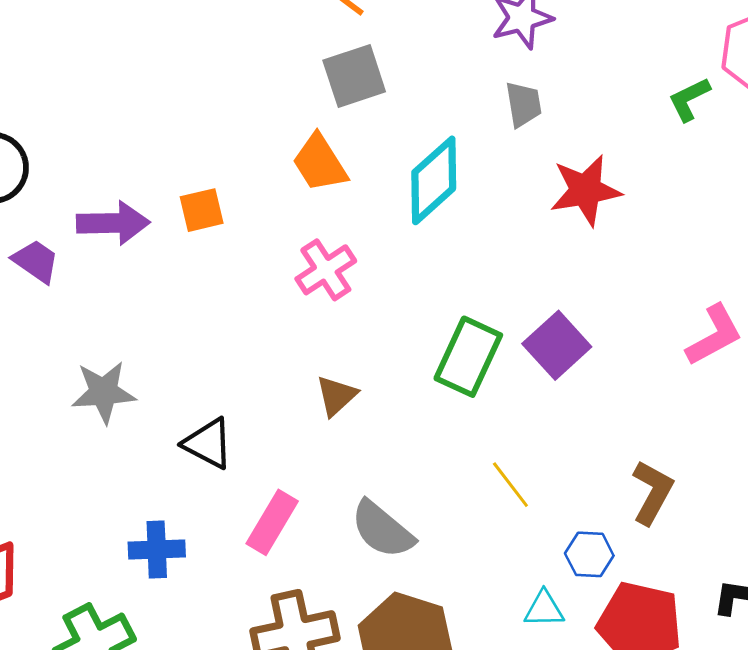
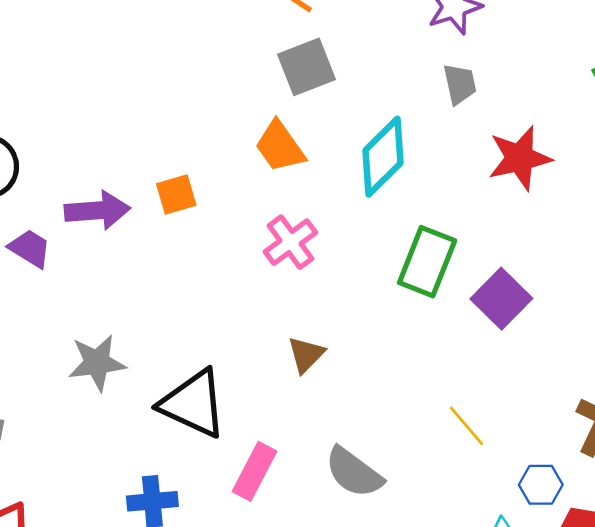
green rectangle: (468, 357) -> (427, 262), moved
black triangle: (208, 443) -> (193, 404), size x1.5

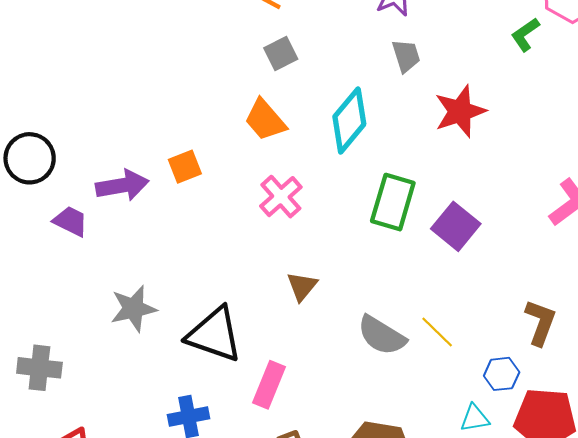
gray square: (306, 67) -> (281, 54), size x0.7
gray semicircle: (354, 472) -> (382, 335), moved

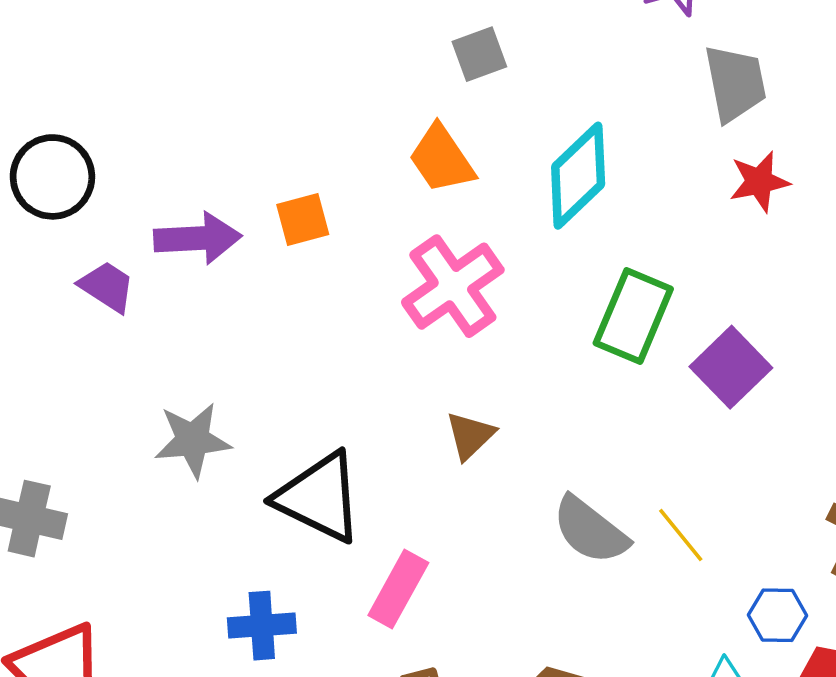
gray trapezoid: (406, 56) -> (735, 83), moved, size x1.4
red star: (460, 111) -> (759, 182), size x0.7
pink cross: (281, 197) -> (453, 286), size x1.4

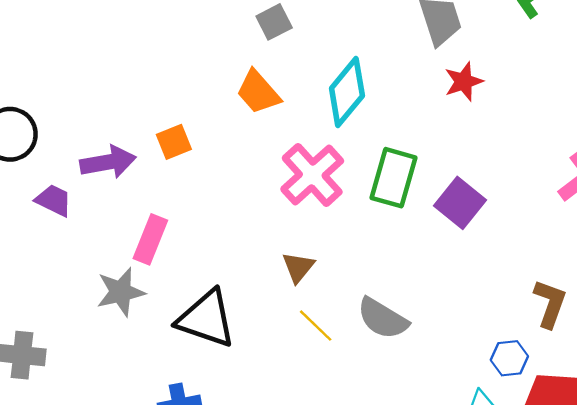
pink cross: (453, 286) -> (312, 175), moved
yellow line: (681, 535) -> (316, 326), moved
pink rectangle: (398, 589) -> (150, 239), moved

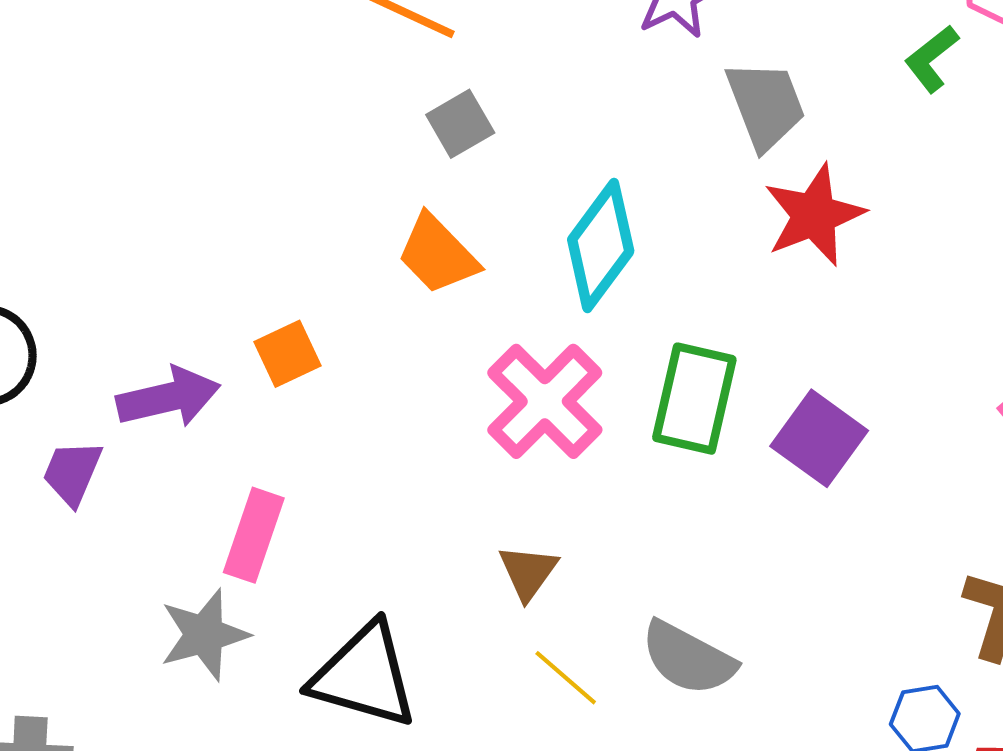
red star: (464, 82) -> (814, 215), size x1.4
purple trapezoid: (54, 200) -> (72, 473), turned -90

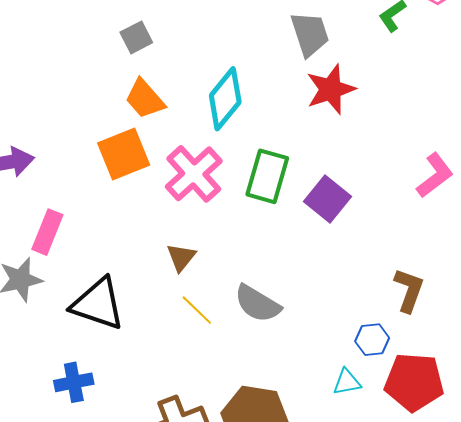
gray square: (460, 124) -> (136, 37), moved
orange square: (287, 354) -> (124, 154), moved, size x1.6

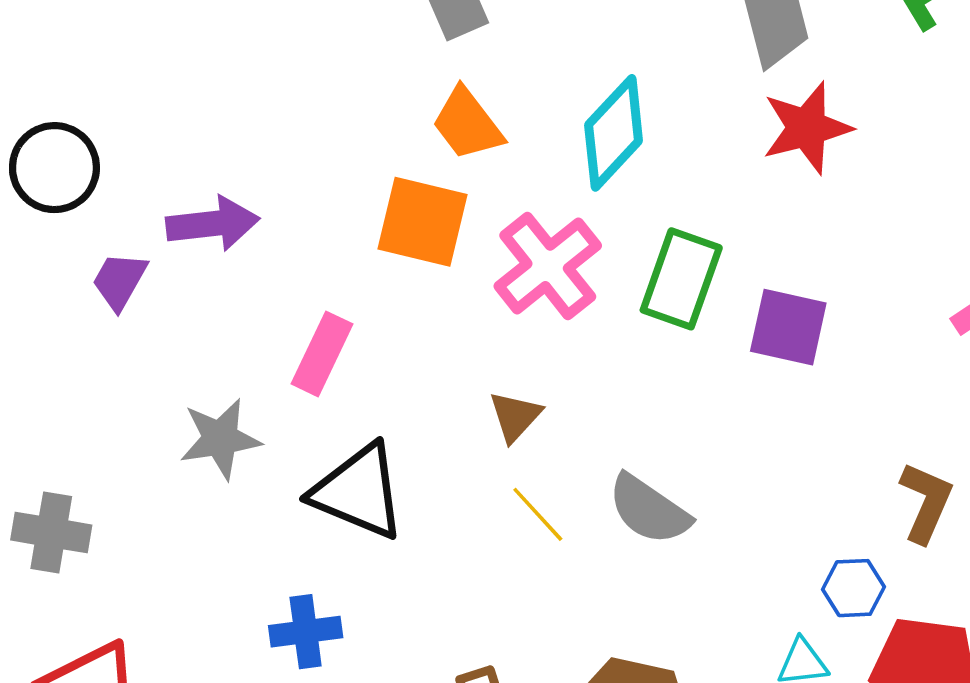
orange square: (124, 154) -> (423, 222), turned 32
purple square: (327, 199) -> (788, 327), turned -30
pink rectangle: (47, 232) -> (322, 354), moved

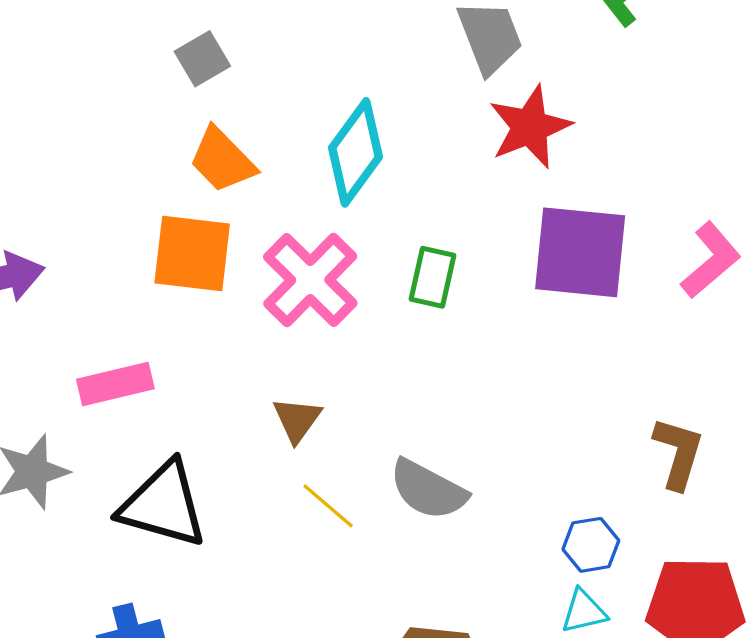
green rectangle: (681, 279) -> (433, 277), size x0.7
purple square: (788, 327) -> (580, 252), moved, size x1.4
pink rectangle: (322, 354) -> (115, 384), turned 58
blue hexagon: (853, 588) -> (591, 545), moved

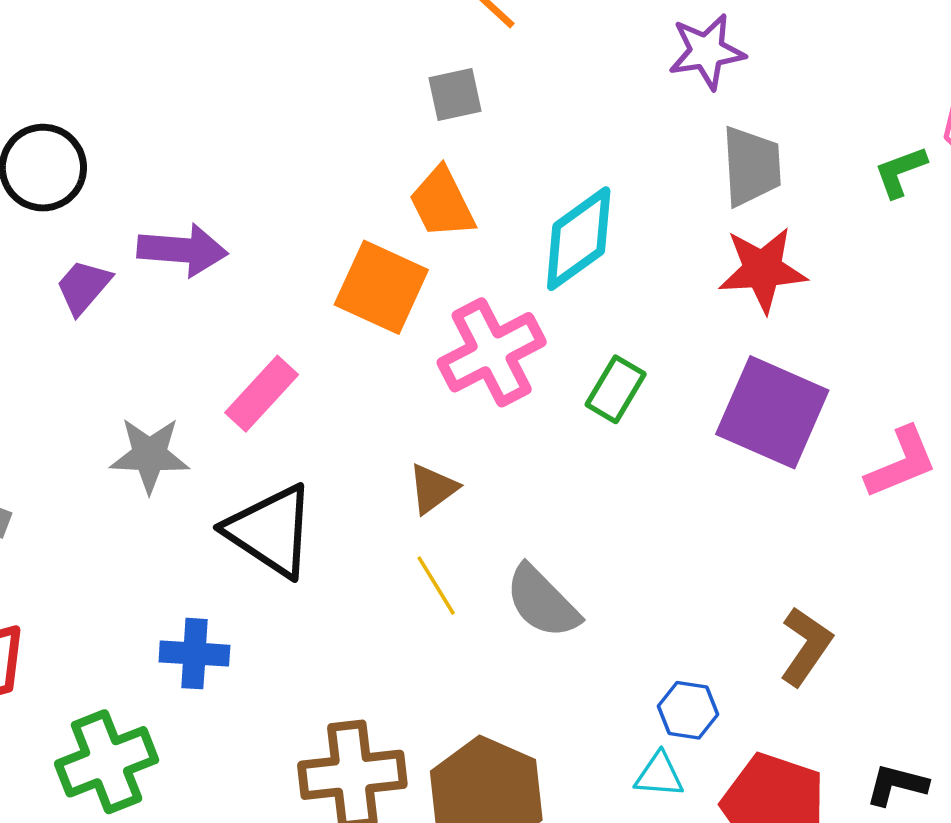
pink rectangle: (115, 384) -> (262, 394), turned -52

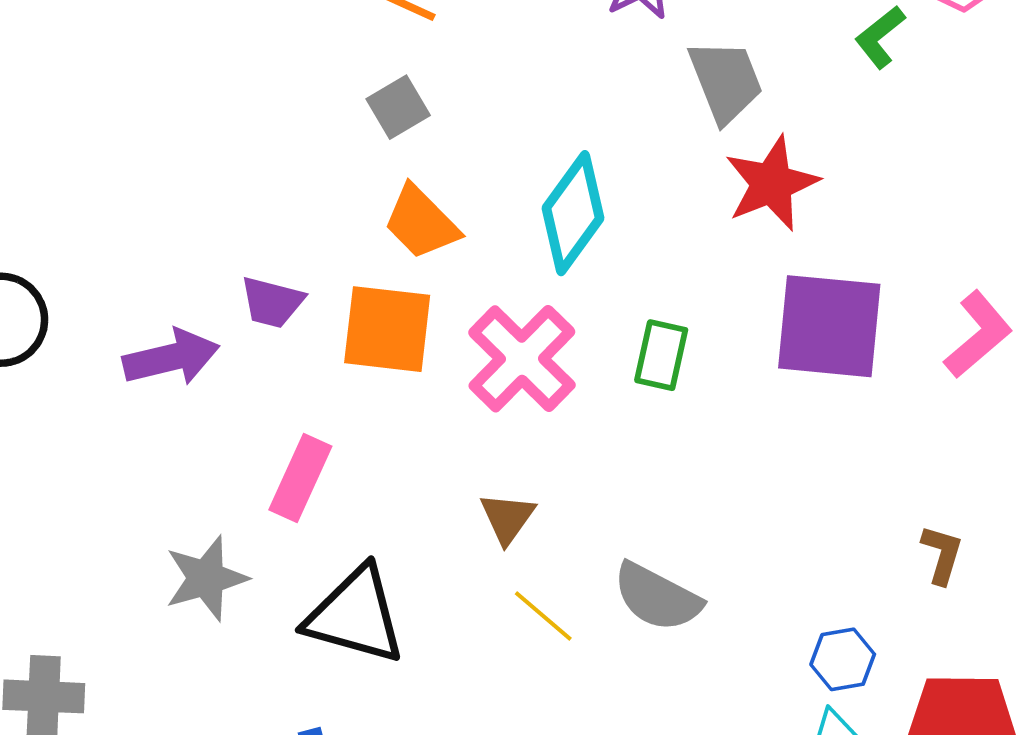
purple trapezoid: (83, 287) -> (272, 302), moved, turned -98
brown L-shape: (806, 646) -> (942, 555), size x0.7

